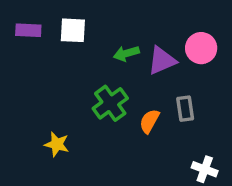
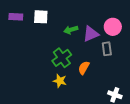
gray rectangle: (185, 109) -> (107, 49), moved
yellow star: (57, 144) -> (60, 81), moved

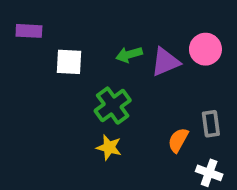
white square: (41, 17) -> (69, 62), moved
gray rectangle: (107, 49) -> (211, 124), moved
orange semicircle: (84, 68) -> (178, 140), moved

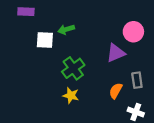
purple rectangle: (29, 31) -> (26, 12), moved
green arrow: (129, 55) -> (66, 29), moved
purple triangle: (165, 62) -> (116, 53), moved

